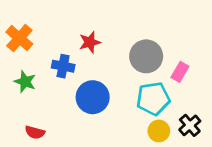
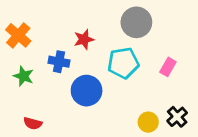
gray circle: (146, 56) -> (136, 22), moved
cyan pentagon: (153, 99) -> (123, 63), moved

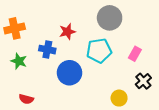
orange cross: (18, 35) -> (15, 28), turned 36
black cross: (177, 117) -> (143, 81), moved

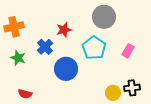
blue cross: (47, 50) -> (45, 47), turned 35
cyan pentagon: (99, 51) -> (94, 48), turned -30
black cross: (143, 81) -> (132, 88), moved, turned 35

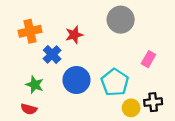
orange cross: (14, 27) -> (30, 31), moved
cyan pentagon: (94, 48) -> (115, 82), moved
green star: (18, 58) -> (35, 85), moved

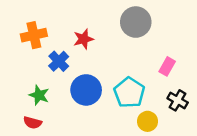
black cross: (153, 102) -> (178, 100), moved, turned 36

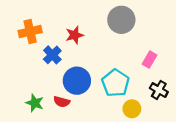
green star: (39, 95) -> (35, 103), moved
red semicircle: (33, 123) -> (62, 102), moved

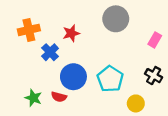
pink rectangle: (149, 60) -> (155, 40), moved
black cross: (159, 90) -> (154, 76), moved
yellow circle: (132, 109) -> (136, 103), moved

